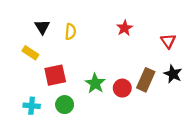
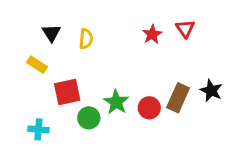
red triangle: (168, 41) -> (185, 29), moved
green circle: (65, 105) -> (89, 118), moved

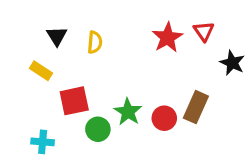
red star: (152, 34) -> (167, 38), size x1.4
black star: (211, 91) -> (232, 63), moved

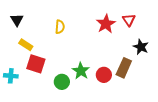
black triangle: (57, 36) -> (17, 20), moved
black star: (232, 63) -> (141, 47), moved
red square: (74, 101) -> (36, 64), moved, turned 30
cyan cross: (43, 142) -> (11, 76), moved

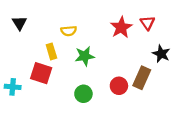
yellow semicircle: (60, 27) -> (69, 31), turned 80
yellow rectangle: (26, 45) -> (51, 51), moved, turned 40
green star: (81, 71) -> (85, 56), moved, turned 30
green circle: (62, 82) -> (83, 94), moved

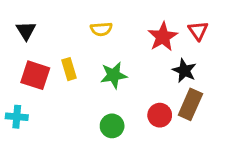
yellow semicircle: (69, 31) -> (101, 29), moved
black star: (161, 54) -> (184, 71), moved
red square: (41, 73) -> (35, 75), moved

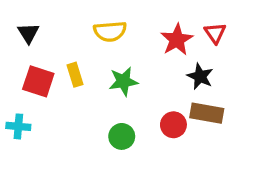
yellow semicircle: (101, 29) -> (110, 31), size x1.4
brown rectangle: (190, 104) -> (207, 113), turned 76

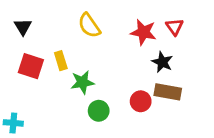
yellow semicircle: (110, 31) -> (89, 25), turned 60
red star: (177, 40) -> (143, 32), turned -30
green star: (123, 81) -> (82, 82), moved
cyan cross: (18, 126) -> (13, 123), moved

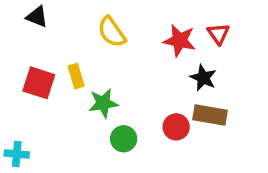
black triangle: (23, 27) -> (37, 17), moved, turned -36

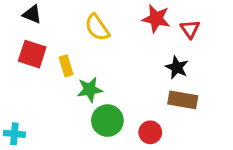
red star: (180, 40) -> (156, 19), moved
red square: (39, 83) -> (32, 54), moved
red circle: (176, 127) -> (150, 132), moved
green circle: (124, 139) -> (107, 121), size x1.4

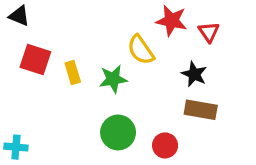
black triangle: (32, 14) -> (19, 16), moved
yellow semicircle: (97, 28) -> (141, 50), moved
green star: (90, 90) -> (113, 79), moved

